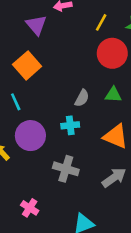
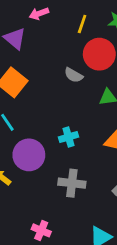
gray semicircle: (82, 98) -> (74, 75), moved, turned 102

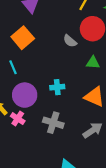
pink cross: (41, 230) -> (18, 119), moved

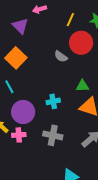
green triangle: (93, 63) -> (82, 86), moved
pink cross: (18, 119) -> (19, 135), turned -32

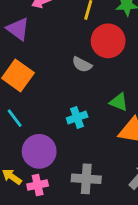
green triangle: (82, 86) -> (119, 102), turned 32
cyan cross: (53, 101) -> (77, 117), moved

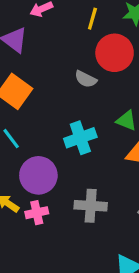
cyan cross: (77, 117) -> (80, 138), size x1.4

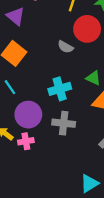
gray cross: (91, 206) -> (64, 123), moved

